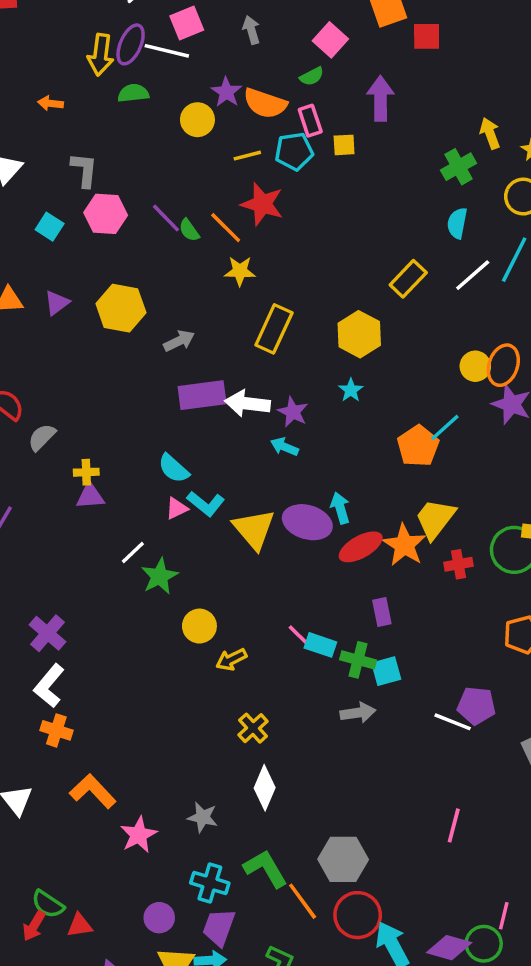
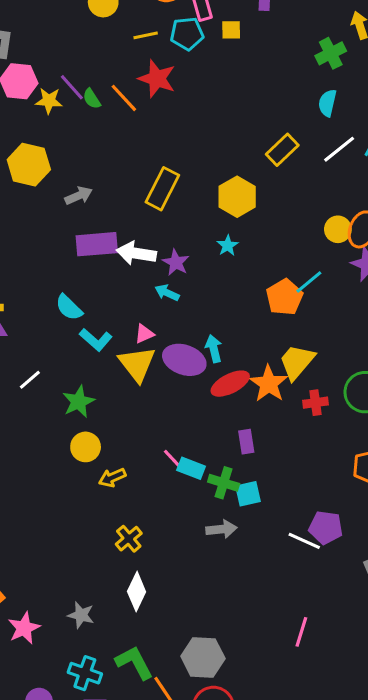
yellow star: (240, 271) -> (49, 101), moved
pink triangle: (177, 508) -> (144, 334), moved
green star: (160, 576) -> (79, 402), moved

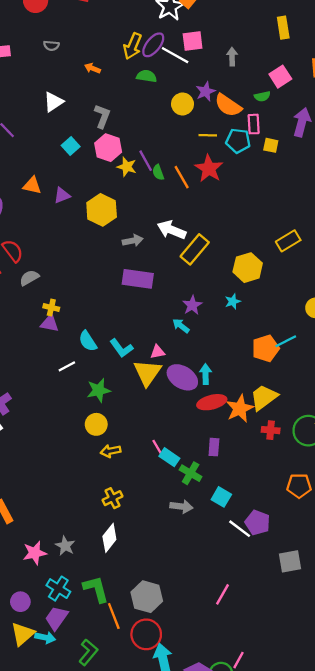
white arrow: (136, 253) -> (172, 230), moved
cyan semicircle: (69, 307) -> (88, 341), moved
cyan square: (248, 494) -> (221, 497), moved, turned 30
pink star: (24, 628) -> (35, 553), moved

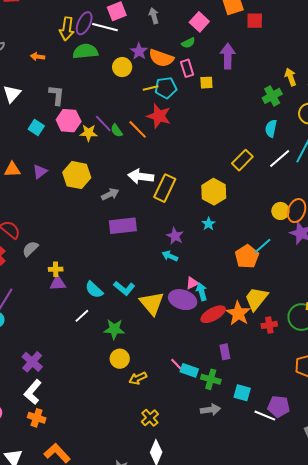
green semicircle: (147, 76) -> (85, 51), size x1.4
cyan pentagon: (238, 141) -> (166, 88), moved
pink triangle: (158, 352) -> (192, 283), moved
green star: (99, 390) -> (114, 329), turned 30

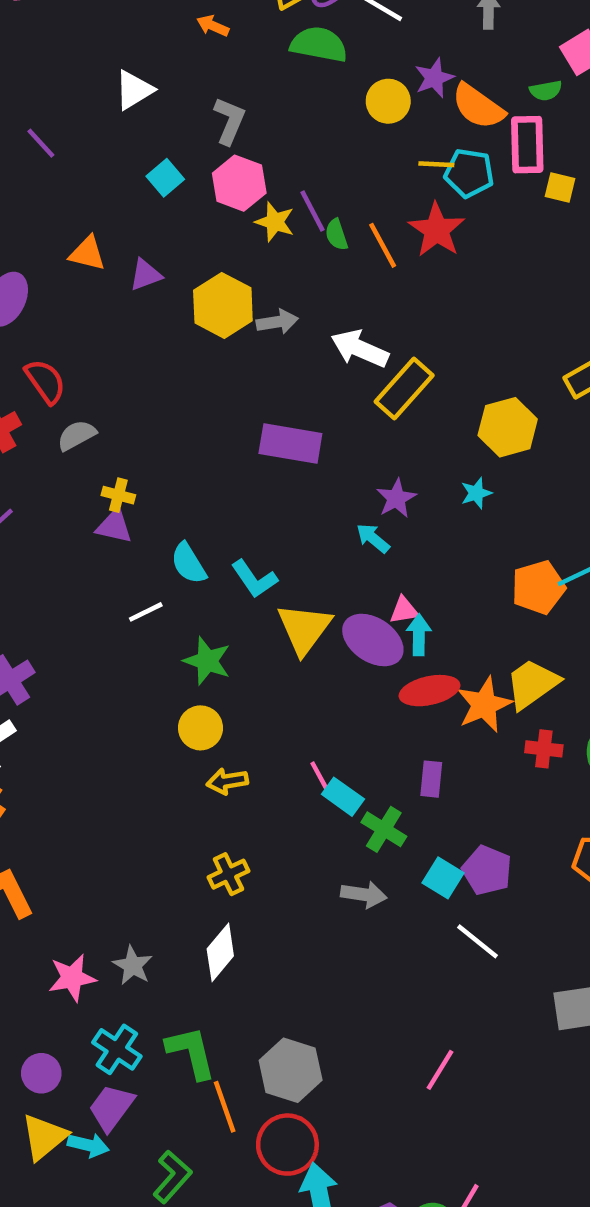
pink rectangle: (187, 68) -> (527, 145), size x1.4
gray arrow: (110, 194) -> (277, 322), moved
purple pentagon: (279, 406) -> (487, 870), moved

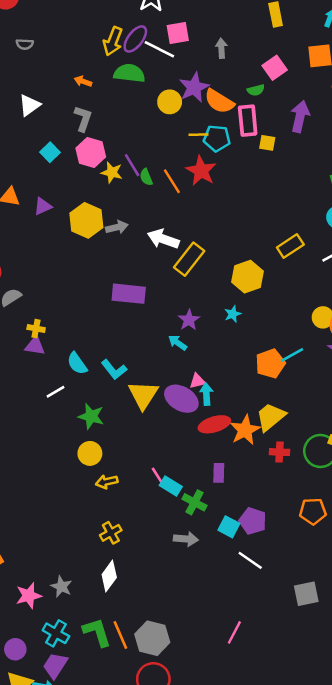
orange arrow: (213, 26) -> (83, 81), moved
purple star: (434, 78) -> (194, 87), size x1.4
orange line: (225, 1107) -> (120, 635), moved

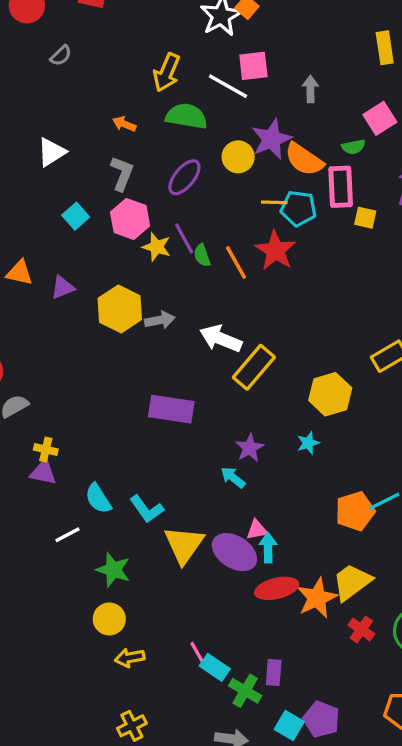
purple ellipse: (135, 39) -> (184, 177), moved
gray semicircle: (25, 44) -> (61, 56), moved, turned -49
red cross: (279, 452) -> (361, 629), turned 30
purple rectangle: (219, 473) -> (274, 672), moved

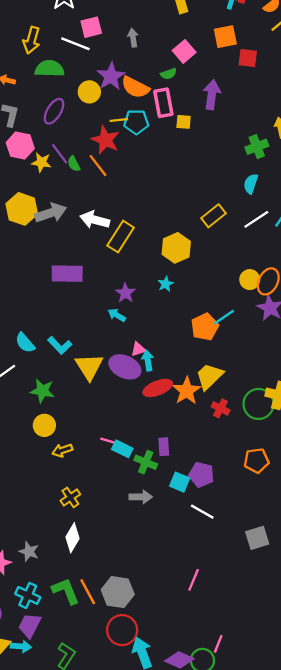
red star: (275, 250) -> (105, 140), moved
gray arrow: (160, 320) -> (51, 213), size x1.5
pink line: (198, 654) -> (109, 441), turned -36

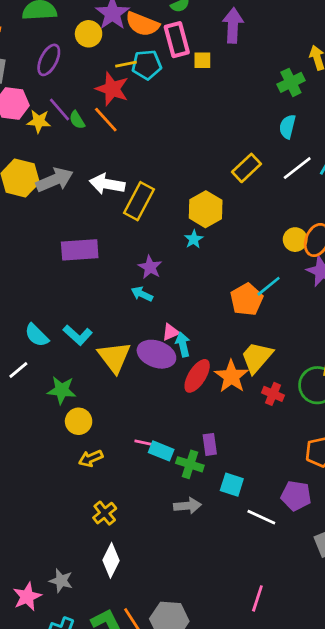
cyan star: (166, 284) -> (194, 239), moved
red ellipse: (158, 388) -> (197, 376), turned -32
yellow circle: (44, 425) -> (79, 421), moved
purple pentagon: (201, 475) -> (296, 496), moved

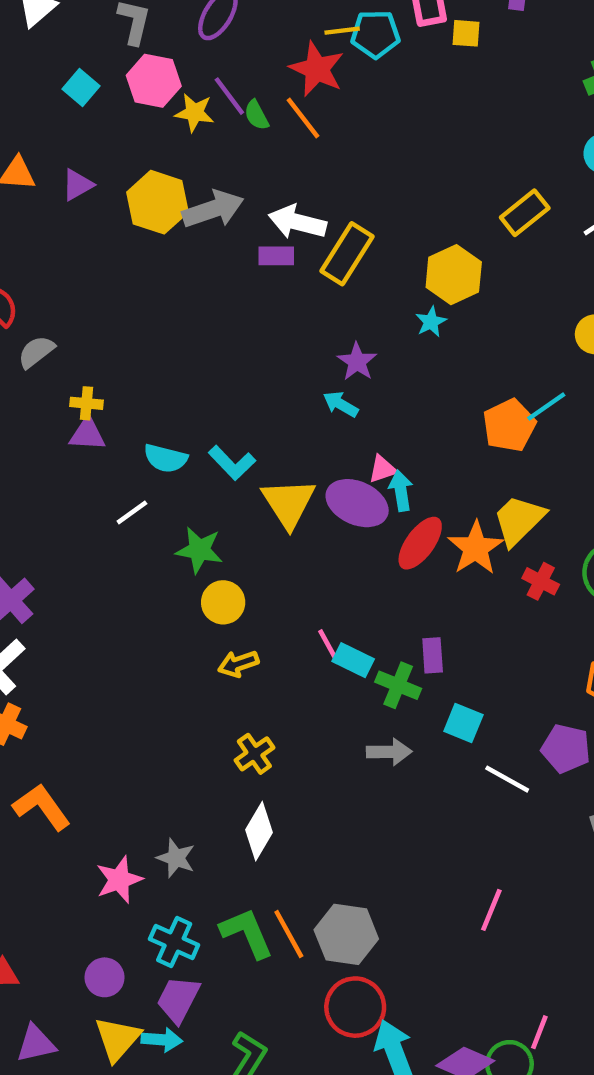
purple rectangle: (80, 250) -> (276, 256), moved, size x0.6
cyan semicircle: (37, 335) -> (166, 458), turned -35
pink line: (145, 443) -> (328, 645), turned 45

